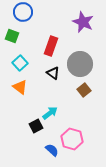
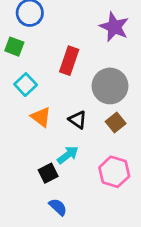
black triangle: (53, 73) -> (78, 120), moved
orange triangle: (20, 87) -> (41, 117), moved
pink hexagon: (72, 139) -> (114, 172), moved
blue semicircle: (52, 150) -> (58, 207), moved

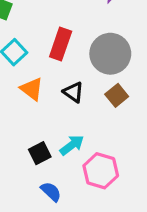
red rectangle: (69, 61) -> (61, 44), moved
cyan arrow: (68, 155) -> (72, 145), moved
pink hexagon: (114, 172) -> (101, 171), moved

